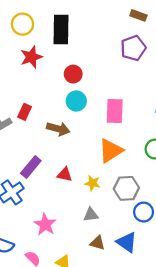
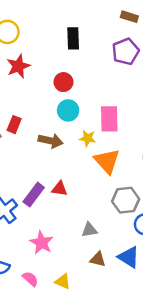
black rectangle: (61, 29) -> (73, 38), moved, size x0.7
orange triangle: (111, 151) -> (107, 161), turned -36
purple rectangle: (31, 167) -> (34, 195), moved
yellow star: (93, 183) -> (88, 138), moved

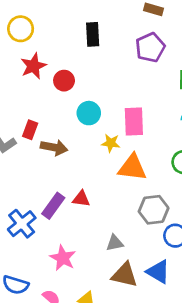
red circle: (63, 82) -> (64, 81), moved
brown arrow: (51, 141) -> (54, 147), moved
orange triangle: (107, 161) -> (132, 168), turned -40
brown triangle: (98, 259) -> (125, 275), size x1.5

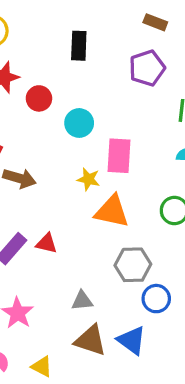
cyan circle: (89, 113) -> (79, 123), moved

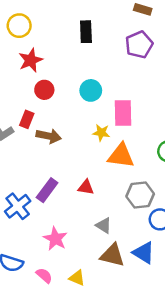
red circle: (39, 98) -> (44, 90), moved
red triangle: (47, 243) -> (86, 187), moved
gray triangle: (82, 301) -> (104, 225), turned 42

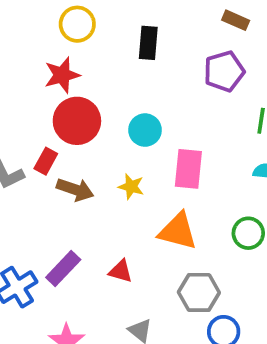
yellow circle: (19, 26) -> (77, 24), moved
red circle: (44, 90) -> (77, 121), size x1.6
yellow star: (101, 133) -> (131, 187), moved

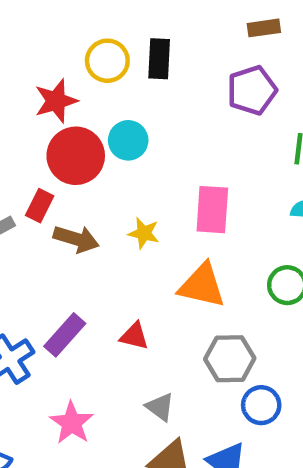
brown rectangle: (236, 20) -> (264, 28), turned -30
yellow circle: (77, 24) -> (107, 61), moved
cyan circle: (145, 130) -> (128, 140), moved

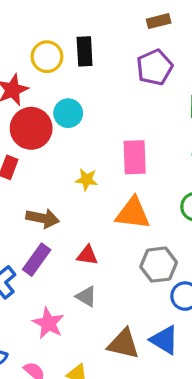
brown arrow: (76, 239) -> (43, 218), moved
gray triangle: (160, 407) -> (86, 296), moved

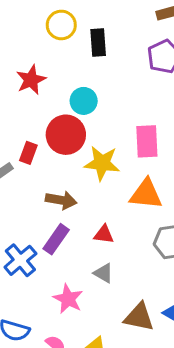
yellow circle: (47, 57) -> (61, 25), moved
red circle: (31, 128) -> (66, 135), moved
yellow star: (87, 180) -> (102, 163), size x1.6

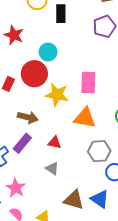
red star: (31, 80) -> (14, 35), turned -30
pink star: (68, 299) -> (16, 188), moved

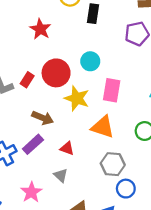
cyan circle: (48, 52) -> (90, 61), moved
pink star: (16, 188) -> (31, 192), moved

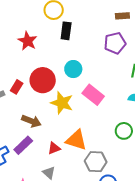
black rectangle: (93, 14) -> (66, 31), moved
pink rectangle: (112, 90) -> (93, 95), turned -60
orange triangle: (103, 127) -> (76, 140), moved
red triangle: (67, 148) -> (54, 148), turned -40

